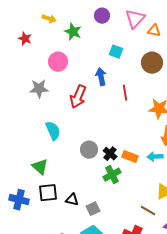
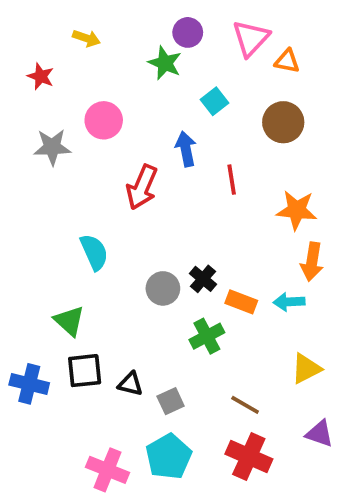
green star: (73, 32) -> (165, 63), moved
cyan square: (116, 52) -> (214, 101), turned 32
gray star: (39, 89) -> (52, 147), moved
black cross: (110, 154) -> (203, 279), moved
brown line: (148, 211) -> (245, 405), moved

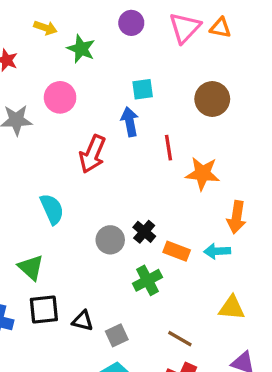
orange triangle: (287, 61) -> (220, 28), moved
green star: (165, 63) -> (81, 49), moved
cyan square: (214, 101) -> (143, 89), moved, turned 30
orange star: (297, 210) -> (203, 173), moved
yellow triangle: (306, 369) -> (232, 308), turned 32

